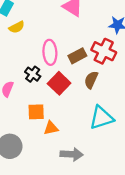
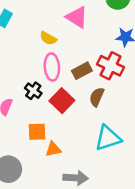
yellow semicircle: (17, 27) -> (48, 38), moved, turned 56

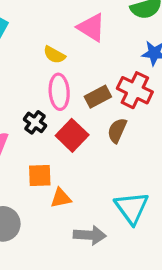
cyan triangle: (108, 138) -> (132, 208), moved, turned -48

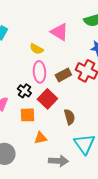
brown semicircle: (117, 130) -> (69, 117), moved, turned 140
orange square: (40, 176) -> (27, 115), moved

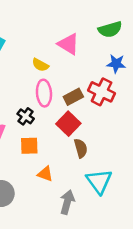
red square: (47, 99) -> (68, 124), moved
orange triangle: (40, 138) -> (45, 174), turned 32
gray arrow: (58, 161) -> (67, 202), turned -78

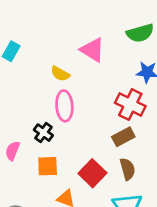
brown rectangle: (73, 97) -> (123, 137), moved
red square: (68, 124) -> (92, 173), moved
brown semicircle: (81, 148) -> (127, 169), moved

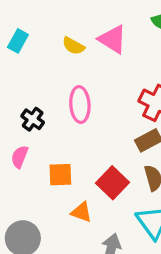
yellow semicircle: (60, 74) -> (73, 46), moved
black cross: (43, 133) -> (33, 119), moved

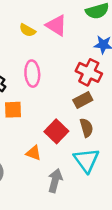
orange square: (60, 175) -> (13, 110), moved

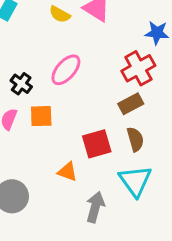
red cross: (89, 72) -> (138, 68), turned 35
pink ellipse: (32, 74) -> (66, 70), turned 45
red square: (56, 131) -> (97, 144), turned 30

